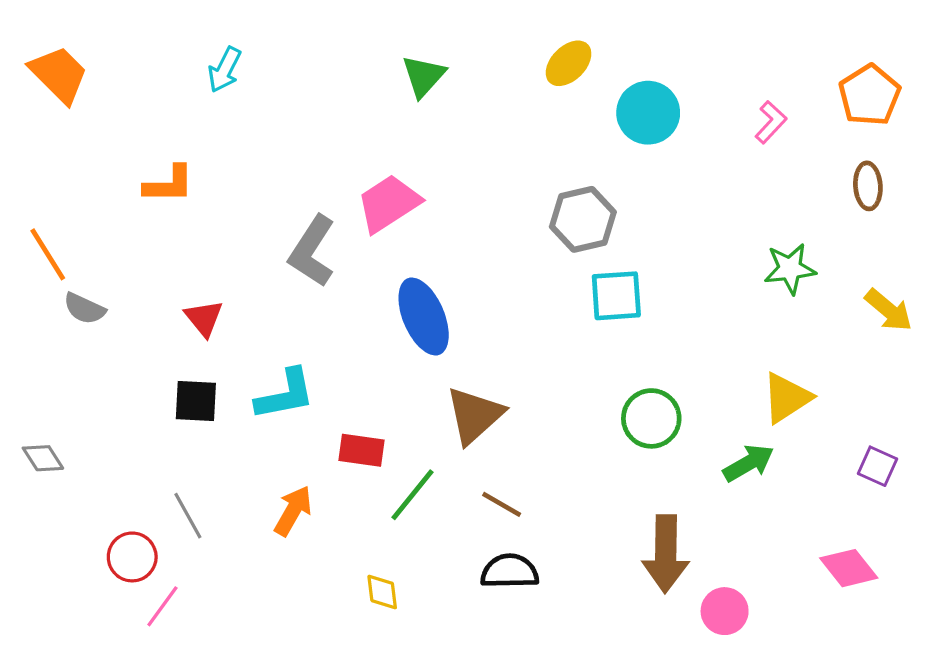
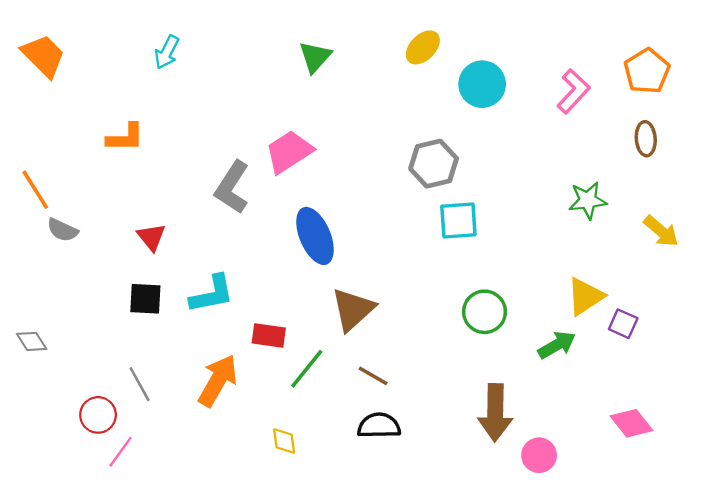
pink L-shape: (771, 122) -> (573, 91), size x1.4
purple square: (877, 466) -> (623, 324), moved
orange arrow: (293, 511) -> (218, 381), size x1.4

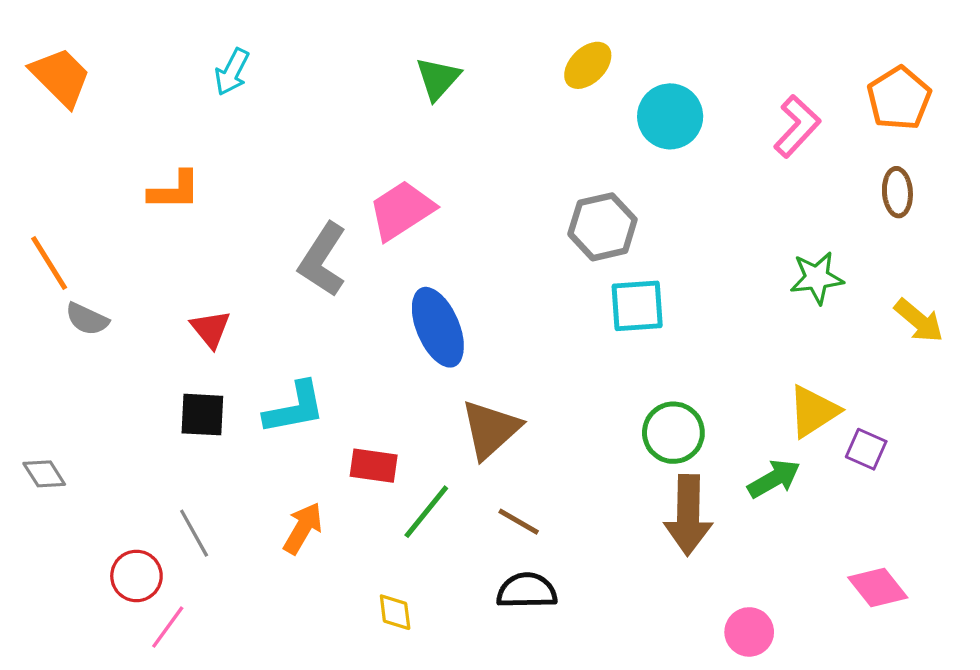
orange arrow: (218, 381) -> (303, 528), size x0.7
brown arrow: (495, 413) -> (688, 515), moved

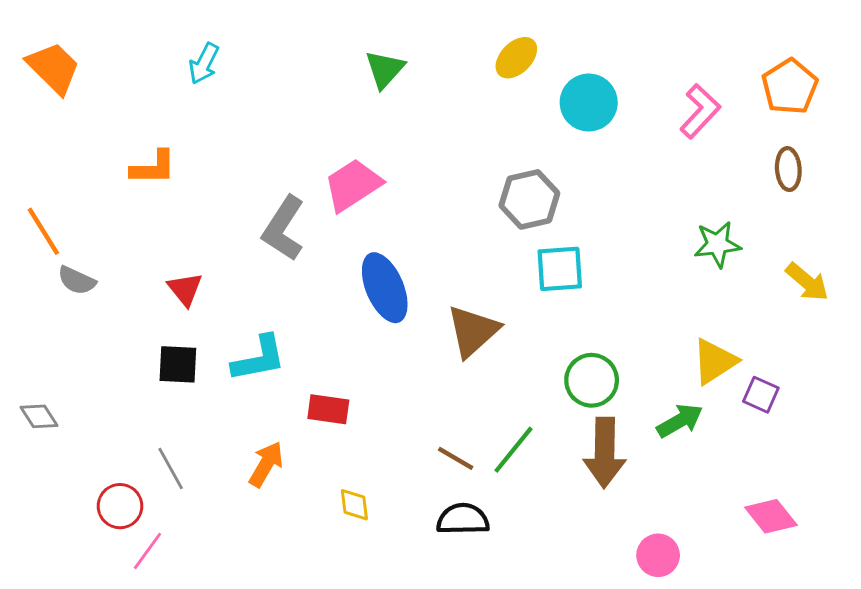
brown triangle: (491, 429) -> (473, 331), moved
green line: (426, 512) -> (513, 450), moved
yellow diamond: (395, 612) -> (354, 505), moved

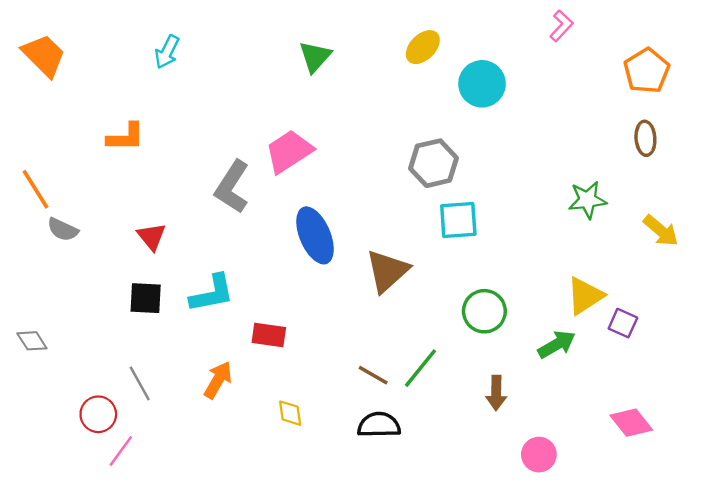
pink L-shape: (700, 111) -> (561, 26), moved, size x0.7
brown arrow: (605, 453) -> (496, 393), moved, size x0.6

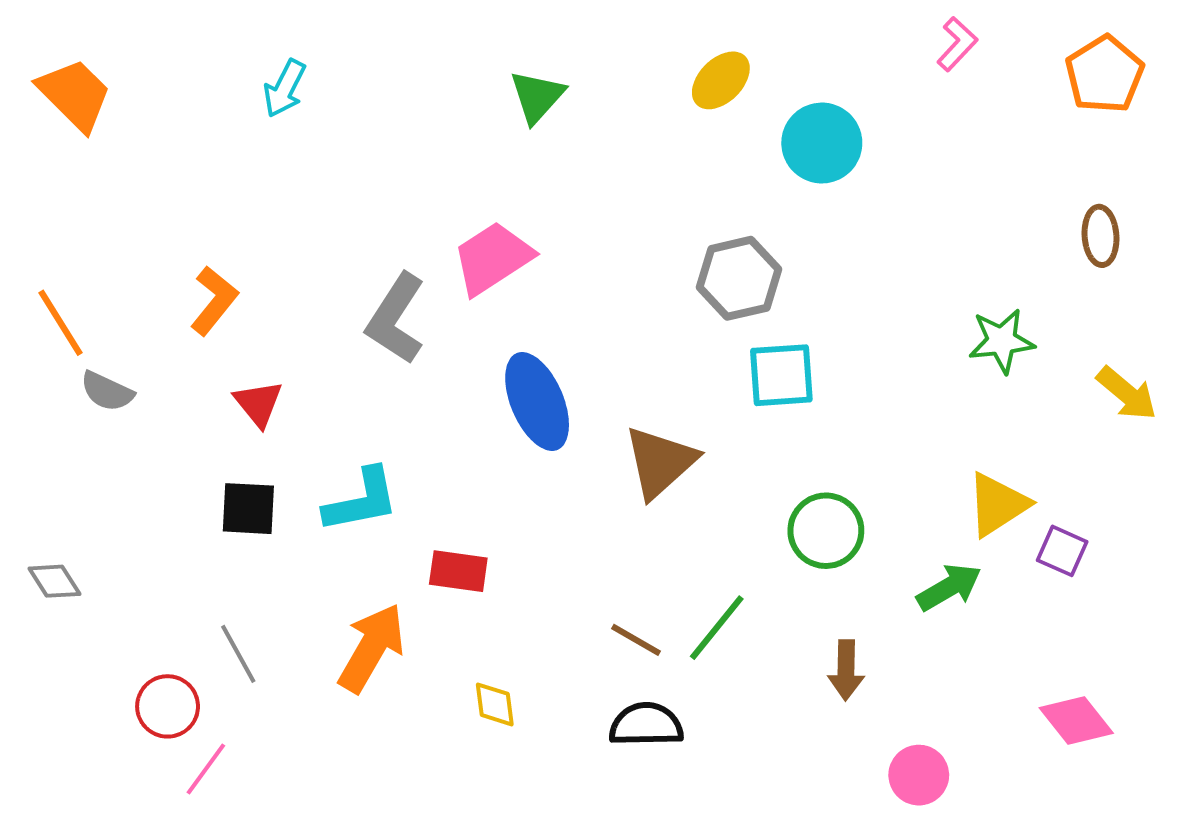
orange pentagon: (647, 71) -> (1105, 74), moved
orange L-shape: (126, 137) -> (214, 301), moved, turned -51
orange arrow: (218, 380) -> (371, 648), size x1.4

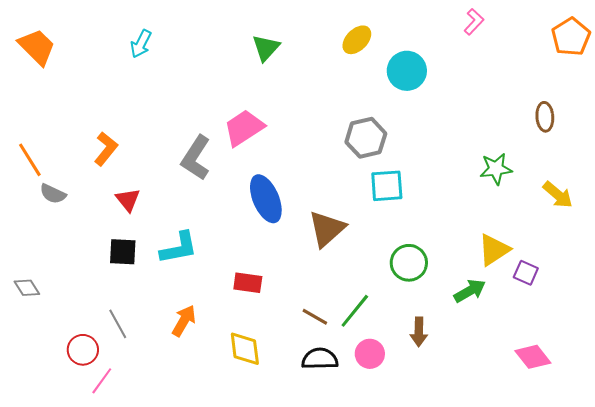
orange pentagon: (1105, 74) -> (571, 37), moved
red rectangle: (458, 571) -> (248, 283), moved
orange arrow: (371, 648) -> (184, 321), size x0.7
yellow diamond: (495, 704) -> (245, 349), size x1.5
pink circle: (919, 775) -> (370, 354), moved

